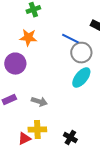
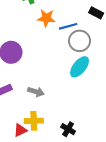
orange star: (28, 38) -> (46, 18), moved
blue line: (70, 39) -> (68, 26), turned -42

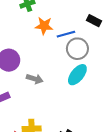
gray arrow: (36, 92) -> (35, 79), moved

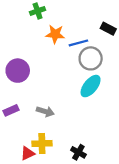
gray arrow: (35, 79) -> (45, 111), moved

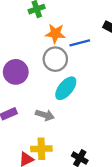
gray circle: (91, 58) -> (55, 59), moved
cyan ellipse: (91, 86) -> (66, 88), moved

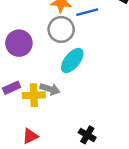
yellow cross: (41, 149) -> (34, 95), moved

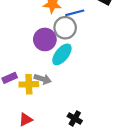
gray circle: (61, 29) -> (65, 28), moved
purple circle: (19, 43) -> (45, 39), moved

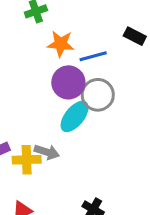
gray circle: (65, 28) -> (98, 95), moved
purple circle: (45, 39) -> (68, 82), moved

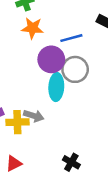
orange star: (61, 44) -> (32, 28), moved
cyan ellipse: (75, 116) -> (56, 87), turned -36

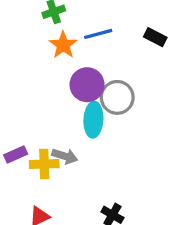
orange star: (32, 28) -> (63, 45), turned 30
blue line: (71, 38) -> (98, 34), moved

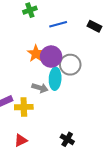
orange star: (63, 45) -> (36, 54), moved
gray arrow: (65, 156) -> (40, 88), moved

